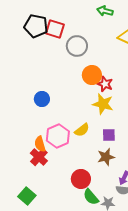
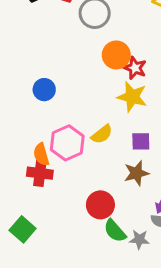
red cross: (39, 157) -> (40, 173), turned -36

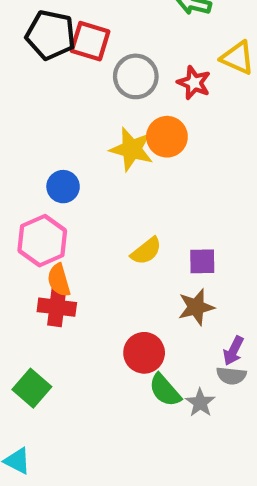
red star: (135, 68) -> (194, 83), moved
yellow star: (132, 97) -> (132, 149), moved
pink hexagon: (67, 143) -> (42, 241), moved
gray star: (139, 239) -> (200, 403), turned 30

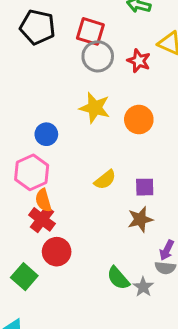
red square: (90, 41) -> (90, 31), moved
orange circle: (167, 137) -> (139, 120), moved
red cross: (57, 307) -> (42, 219), turned 30
red circle: (144, 353) -> (57, 252), moved

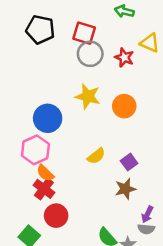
blue circle: (46, 134) -> (48, 118), size x1.5
purple square: (145, 187) -> (129, 162), turned -35
orange semicircle: (43, 200) -> (45, 173), turned -30

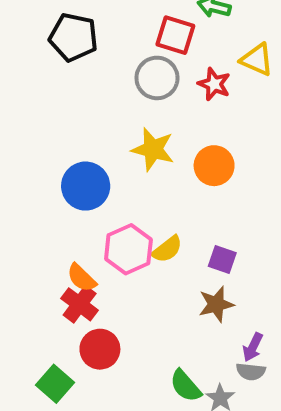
red square: (84, 33) -> (175, 35), moved
pink hexagon: (35, 150) -> (128, 249), moved
purple square: (129, 162) -> (222, 259), turned -35

